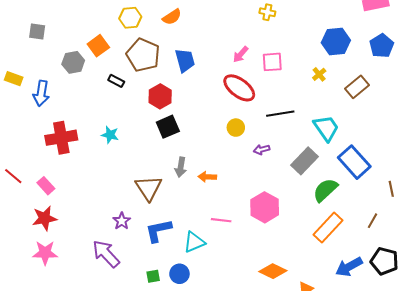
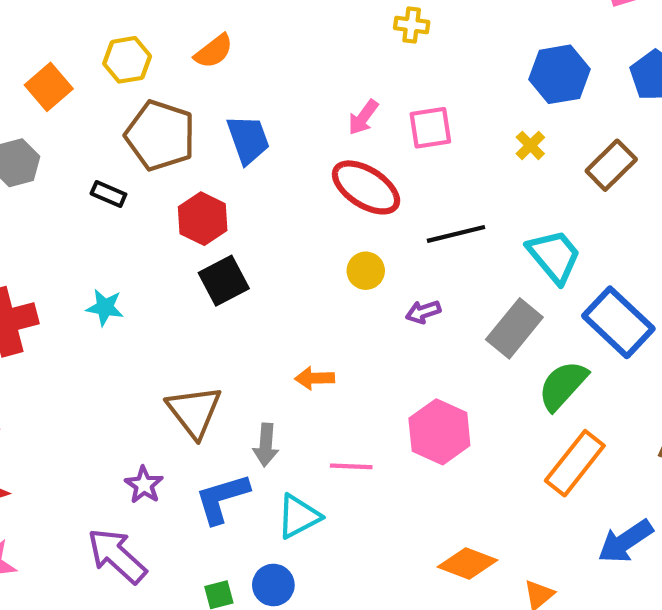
orange square: (98, 46) -> (49, 87), moved
gray arrow: (181, 167) -> (266, 445), moved

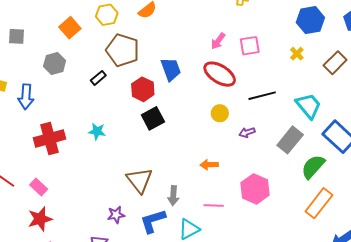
blue trapezoid: (248, 140) -> (171, 69), moved
black rectangle: (108, 194) -> (98, 78), turned -63
orange arrow: (315, 378) -> (209, 165), moved
purple star: (144, 485) -> (116, 215), turned 30

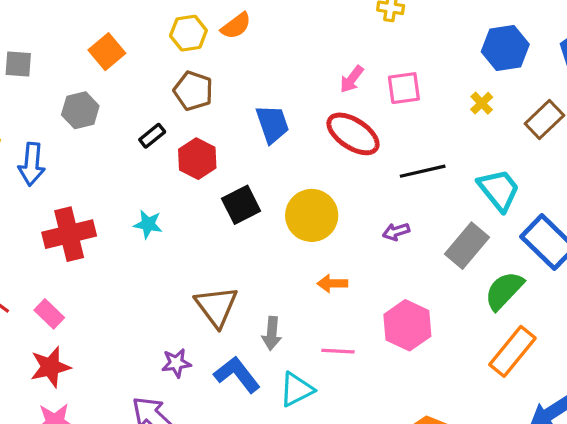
yellow hexagon: (107, 15) -> (188, 33), moved
brown pentagon: (123, 50) -> (193, 91), size x0.7
red hexagon: (143, 89) -> (197, 159), moved
yellow circle: (220, 113) -> (312, 215), moved, size x1.8
blue L-shape: (153, 221) -> (237, 375), turned 68

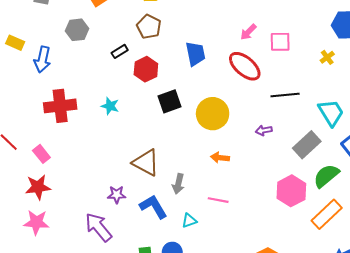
brown triangle: (216, 306) -> (146, 163), turned -32
pink hexagon: (407, 325) -> (291, 191), moved
cyan triangle: (296, 389) -> (189, 221), size x0.7

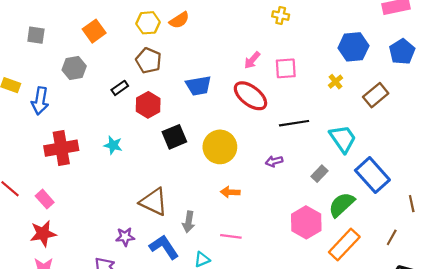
blue trapezoid: (195, 54) -> (199, 86), turned 95
gray rectangle: (307, 145) -> (320, 174), size x0.6

